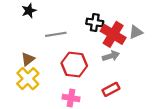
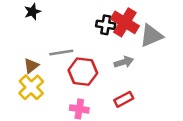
gray triangle: (136, 32) -> (151, 36), size x1.5
gray line: (56, 34) -> (61, 52), moved
red cross: (113, 34) -> (125, 22), moved

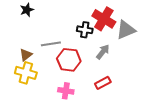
black cross: (106, 25) -> (85, 30), moved
gray arrow: (124, 62) -> (103, 52), turned -35
yellow cross: (31, 87) -> (26, 73), turned -30

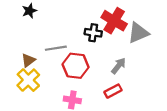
gray arrow: (103, 52) -> (118, 66), moved
yellow cross: (26, 73) -> (28, 80), turned 30

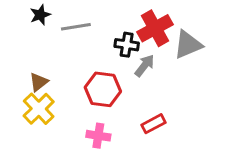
red cross: (114, 21) -> (155, 28), turned 30
gray line: (56, 48) -> (76, 27), moved
gray arrow: (118, 66) -> (145, 66), moved

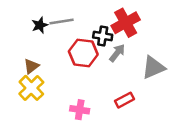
black star: (40, 15) -> (40, 25), moved
gray triangle: (188, 45) -> (153, 67), moved
red hexagon: (103, 89) -> (83, 53), moved

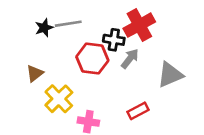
yellow cross: (31, 88) -> (59, 99), moved

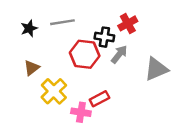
red cross: (139, 25) -> (128, 23), size x0.7
black star: (44, 28) -> (29, 28), moved
red rectangle: (138, 111) -> (99, 99), moved

